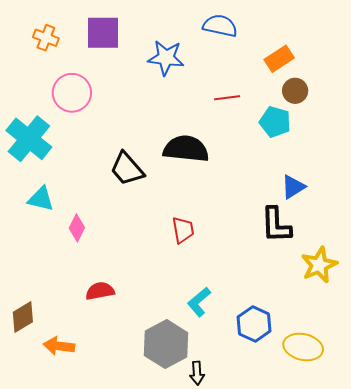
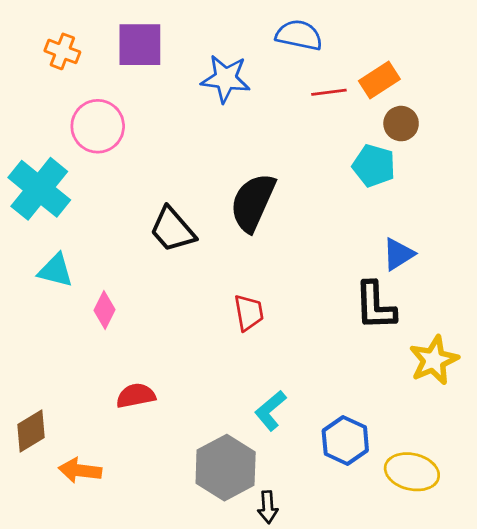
red line: (227, 98) -> (329, 92), moved
black semicircle: (186, 149) -> (253, 202), turned -72

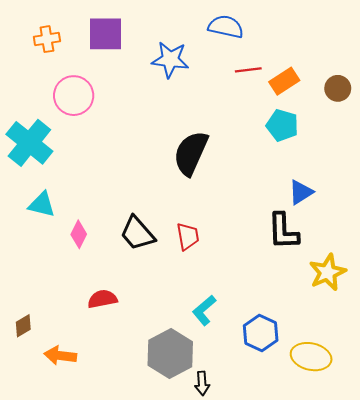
orange cross: (62, 51) -> (47, 39), turned -30
orange rectangle: (379, 80) -> (284, 81), moved
brown circle: (401, 124) -> (338, 88), moved
black trapezoid: (173, 230) -> (137, 233), moved
brown diamond: (31, 431) -> (23, 326), size x0.7

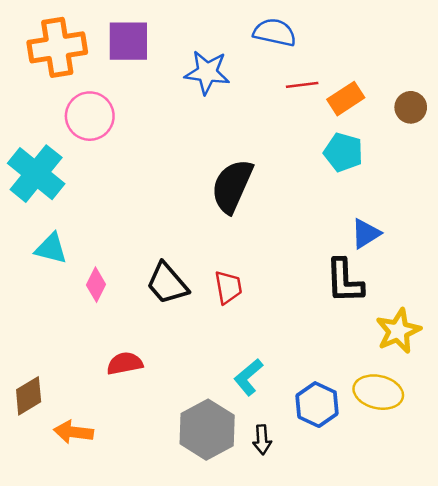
orange cross: (47, 39) -> (57, 47), size x1.8
brown diamond: (23, 326) -> (29, 396), size x1.4
yellow ellipse: (311, 357) -> (378, 392), moved
black arrow: (202, 383) -> (262, 440), moved

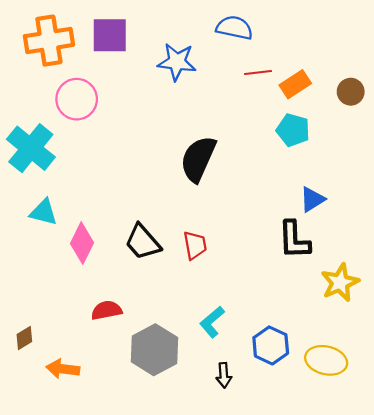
pink diamond: (96, 285) -> (82, 243), size x1.4
yellow ellipse: (378, 392) -> (326, 360), moved
brown diamond: (29, 396) -> (24, 338), size x0.7
gray hexagon: (207, 430) -> (154, 350), moved

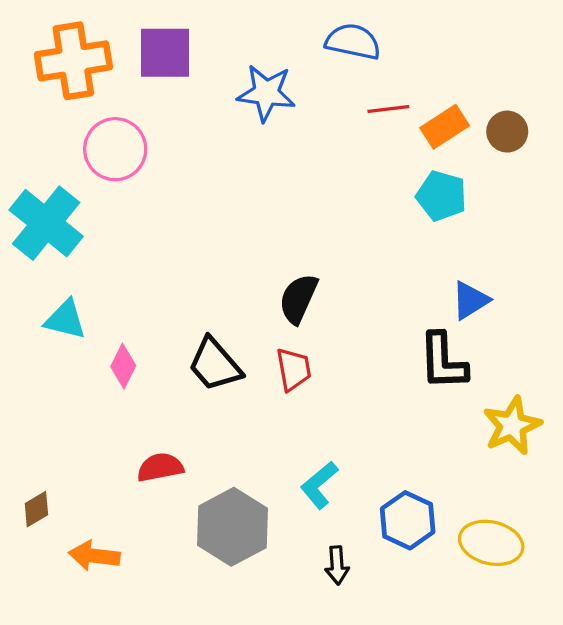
brown circle: (351, 92) -> (507, 132), moved
black semicircle: (198, 159) -> (298, 299), moved, size x0.7
pink diamond: (82, 243) -> (123, 366), size x0.7

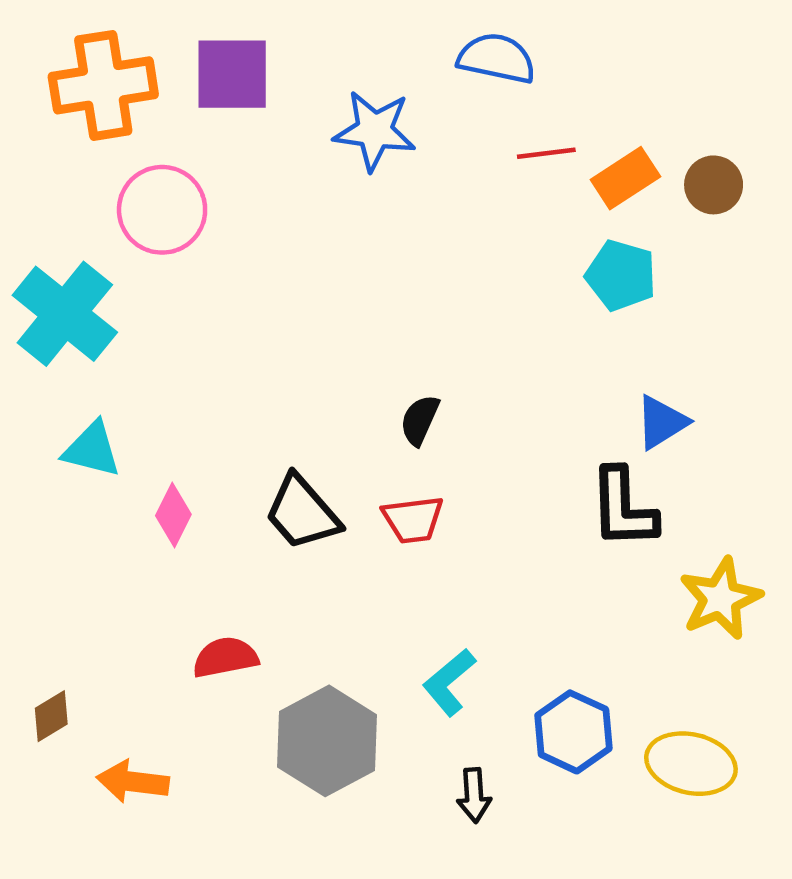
black semicircle: (298, 299) -> (420, 420), size x0.7
red trapezoid: (294, 369) -> (413, 519), turned 93

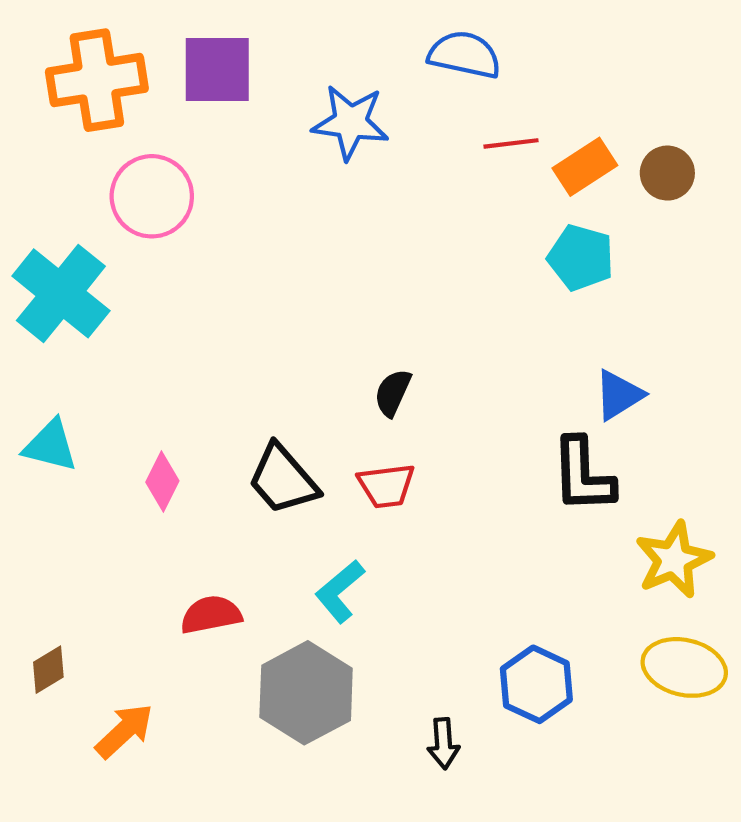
cyan triangle: (92, 449) -> (50, 446), moved
cyan L-shape: (449, 682) -> (340, 591), moved
yellow ellipse: (691, 764) -> (684, 667), moved
orange arrow: (133, 782) -> (124, 731), turned 130

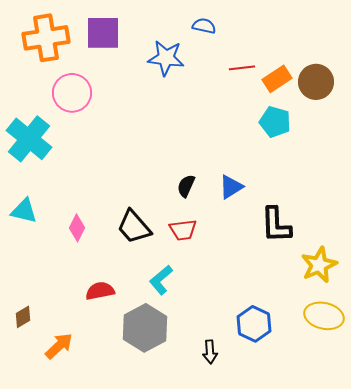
blue semicircle: (465, 55) -> (204, 26), moved, size x0.7
brown circle: (667, 173) -> (316, 82), size x1.4
blue triangle: (619, 395) -> (231, 187), moved

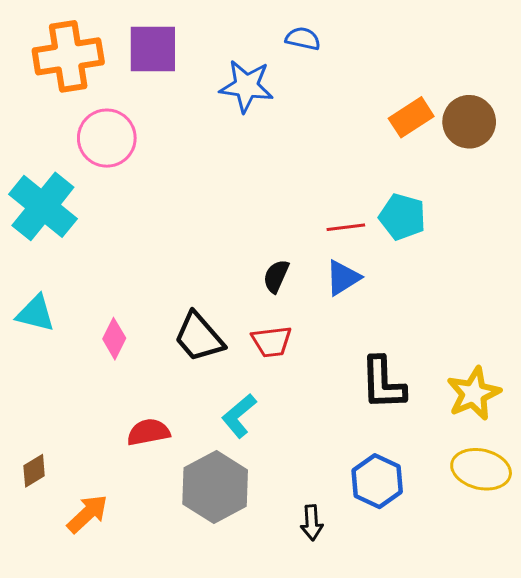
red line: (242, 68) -> (346, 227), moved
cyan pentagon: (275, 122) -> (402, 217), moved
black L-shape: (276, 225) -> (383, 383), moved

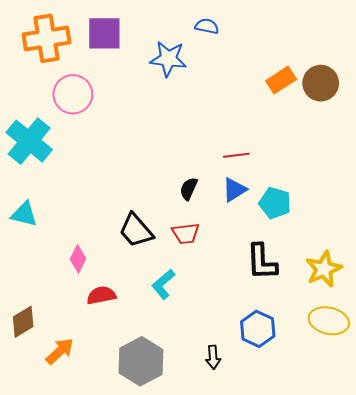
cyan pentagon: (402, 217) -> (275, 203), moved
pink diamond: (114, 339) -> (78, 259), moved
brown diamond: (34, 471) -> (23, 322), size x1.4
gray hexagon: (215, 487) -> (141, 361), moved

